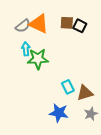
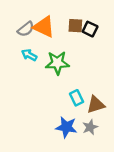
cyan arrow: (26, 49) -> (29, 55), turned -56
green star: (38, 59) -> (57, 63), moved
gray star: (91, 114) -> (90, 127), moved

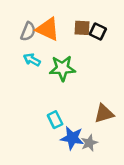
gray semicircle: (26, 29) -> (28, 32), turned -30
cyan rectangle: (77, 98) -> (55, 120), moved
gray star: (90, 127) -> (89, 143), moved

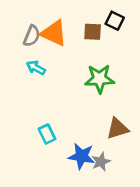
black square: (98, 32) -> (115, 21), moved
green star: (62, 68) -> (99, 79), moved
cyan rectangle: (55, 120) -> (47, 134), moved

